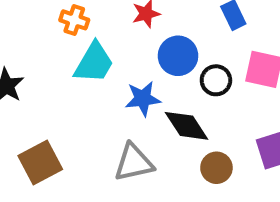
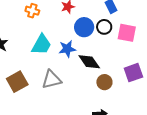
cyan trapezoid: (94, 63) -> (41, 45), moved
black circle: (216, 80) -> (104, 27), moved
gray triangle: (134, 163) -> (52, 80), moved

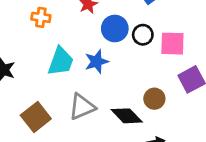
black circle: (104, 27) -> (143, 35), moved
pink square: (127, 33) -> (172, 44), moved
black diamond: (89, 62) -> (127, 116), moved

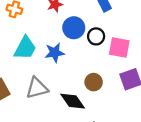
brown circle: (154, 99) -> (94, 82), moved

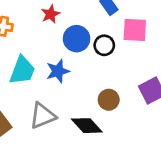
pink square: (119, 47) -> (135, 30), moved

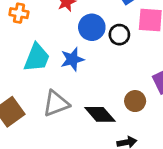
brown circle: (109, 100) -> (135, 101), moved

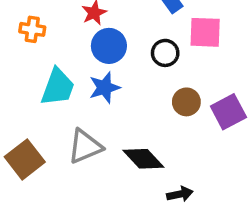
blue circle: (92, 27) -> (109, 46), moved
brown circle: (135, 101) -> (186, 102), moved

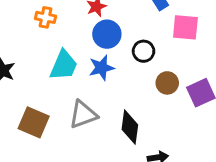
black circle: (165, 53) -> (144, 51), moved
brown square: (25, 159) -> (34, 122), turned -32
black diamond: (143, 159) -> (130, 127), turned 48

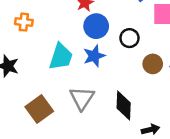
orange cross: (46, 17) -> (24, 22), moved
gray triangle: (83, 115) -> (82, 98), turned -32
brown square: (34, 122) -> (39, 109), turned 36

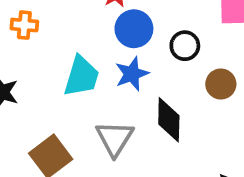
black diamond: (124, 105) -> (169, 120), moved

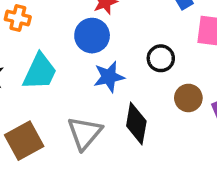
blue circle: (134, 29) -> (92, 36), moved
cyan trapezoid: (81, 76) -> (40, 72), moved

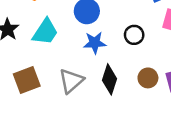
brown circle: (188, 98) -> (148, 78), moved

